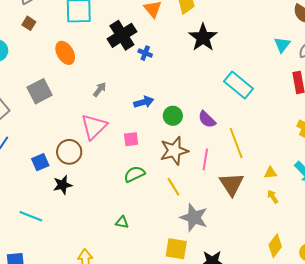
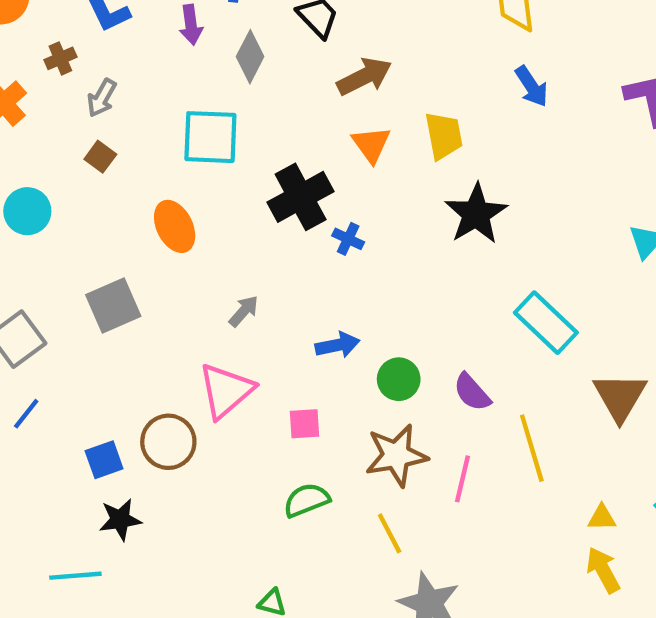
brown triangle: (232, 184) -> (620, 397), moved
black star: (63, 185) -> (120, 520), moved
yellow arrow: (273, 197) -> (603, 570), size x1.5
cyan line: (31, 216) -> (75, 576), turned -30

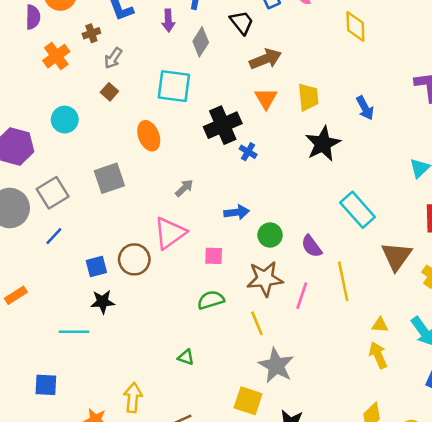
blue arrow: (532, 86) -> (365, 108), moved

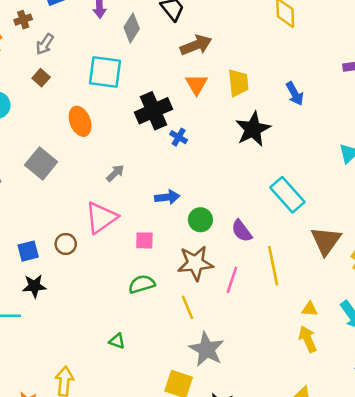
gray square: (109, 178) -> (41, 163), turned -32
brown circle: (134, 259) -> (66, 244), size x0.7

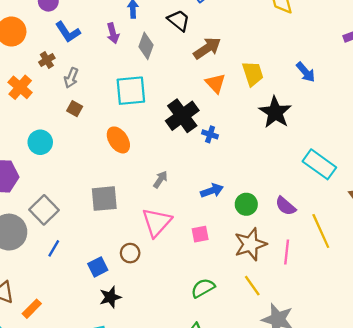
gray square: (41, 163) -> (104, 199), moved, turned -32
green semicircle: (142, 284) -> (203, 288), moved

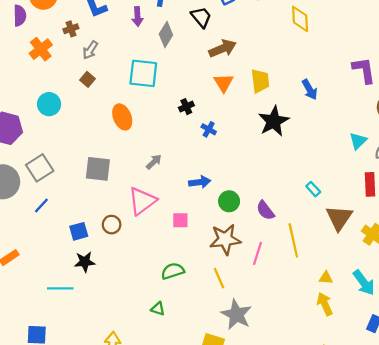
black cross: (182, 116) -> (186, 107), size x0.5
cyan rectangle: (319, 164) -> (313, 189), moved, size x0.5

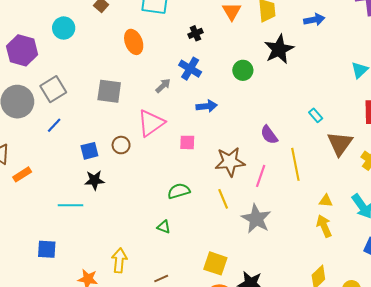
blue arrow: (310, 90) -> (314, 20), turned -72
blue cross: (209, 129) -> (190, 69), moved, size x1.5
green circle: (229, 201) -> (243, 70), moved
gray star: (236, 315) -> (256, 219), moved

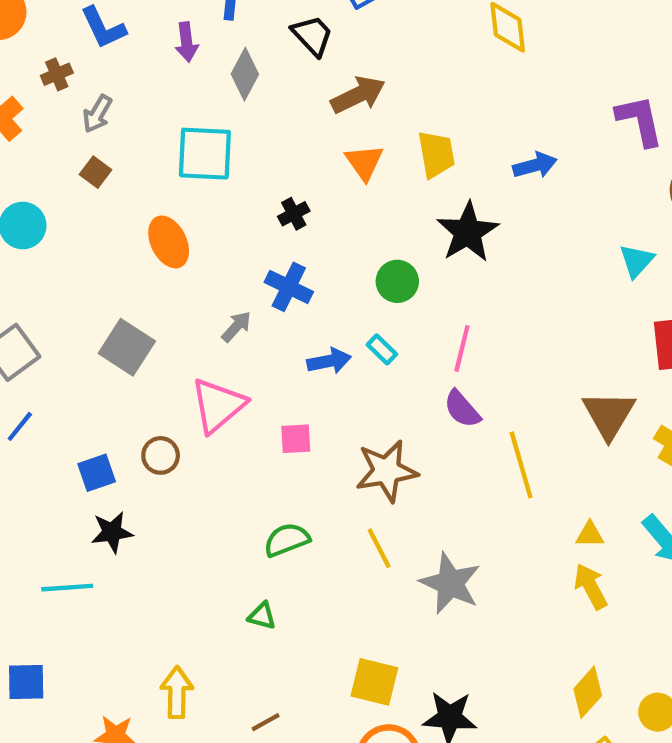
gray square: (109, 91) -> (127, 347), turned 30
cyan rectangle: (316, 115) -> (382, 349), moved
pink line: (261, 176) -> (462, 348), moved

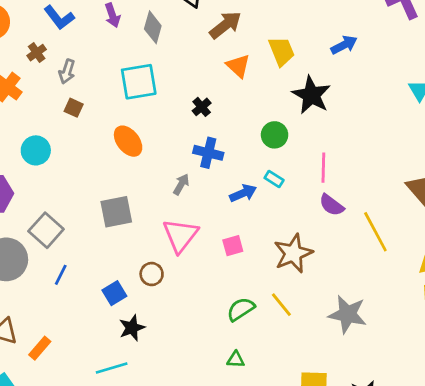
gray square: (127, 347) -> (116, 212), turned -32
yellow line: (379, 548) -> (281, 305), moved

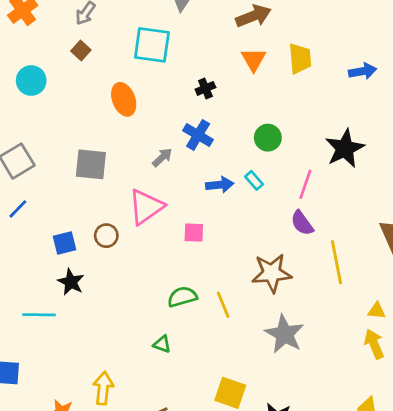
black star: (311, 95) -> (345, 148), moved
brown star: (293, 253) -> (272, 273), moved
black star: (132, 328) -> (71, 282), turned 30

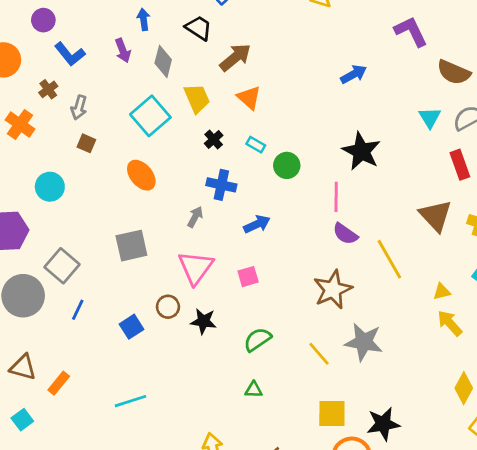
cyan square: (152, 45) -> (150, 116), turned -30
yellow trapezoid: (300, 59) -> (197, 98), moved
cyan rectangle: (254, 180) -> (256, 145), moved
black star: (71, 282) -> (203, 321), moved
yellow line: (223, 305) -> (319, 354), moved

